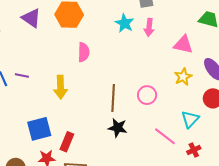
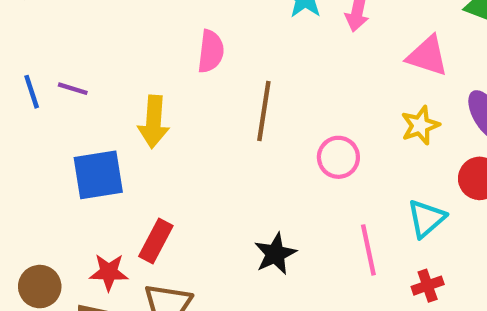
brown line: (113, 98) -> (264, 111), moved
black star: (118, 128) -> (275, 254), moved, turned 30
blue square: (39, 129) -> (98, 175), moved
pink line: (165, 136) -> (368, 250), turned 35

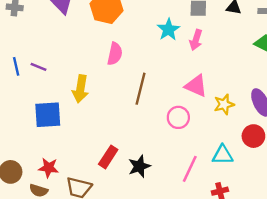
pink triangle: (428, 56) -> (196, 86), moved
cyan triangle: (426, 218) -> (223, 155), turned 35
red rectangle: (156, 241) -> (108, 157), moved
pink line: (368, 250) -> (190, 169), turned 32

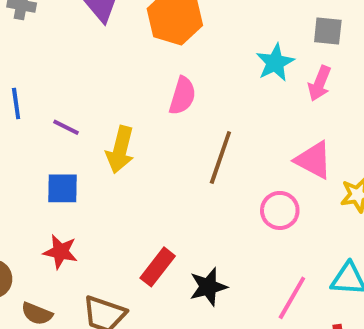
purple line: (38, 67) -> (66, 127), moved
blue square: (48, 115) -> (62, 188), size x0.7
red star: (49, 168) -> (60, 252), moved

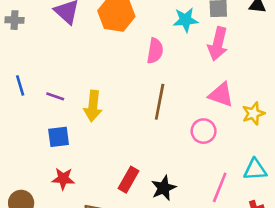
cyan star: (275, 63) -> (185, 20), moved, turned 30
pink arrow: (320, 83) -> (218, 44), size x1.4
pink semicircle: (182, 96) -> (155, 51), moved

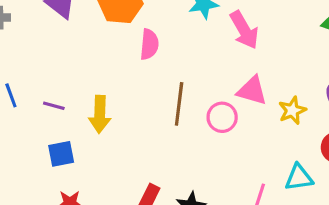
pink arrow: (218, 44) -> (244, 30), turned -40
pink semicircle: (155, 51) -> (149, 44), moved
pink circle: (204, 131) -> (222, 117), moved

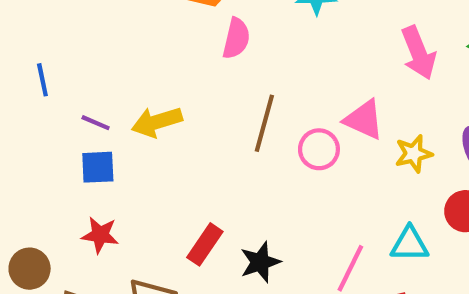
pink arrow: (244, 30) -> (418, 53), moved
purple line: (54, 106) -> (96, 123), moved
yellow arrow: (100, 114) -> (157, 122), turned 63

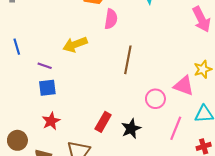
pink triangle: (364, 120) -> (184, 86), moved
yellow arrow: (157, 122) -> (75, 44), moved
pink circle: (319, 149) -> (155, 99), moved
red star: (100, 235) -> (51, 121), turned -30

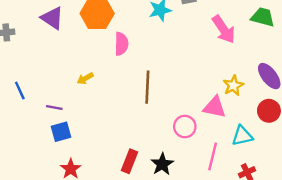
yellow arrow: (75, 44) -> (85, 78), size x0.6

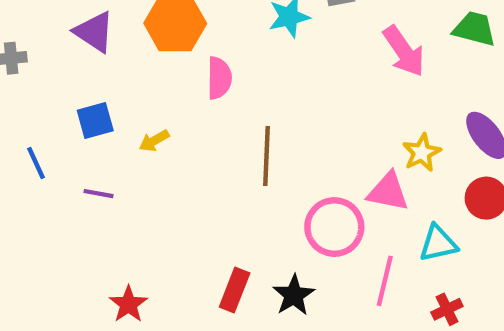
pink circle: (185, 127) -> (334, 227), size x1.4
blue square: (61, 132) -> (95, 121), moved

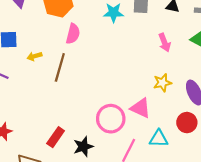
pink arrow: (404, 51) -> (165, 43), size x0.7
yellow star: (422, 153) -> (162, 83), moved
brown line: (266, 156) -> (60, 67), moved

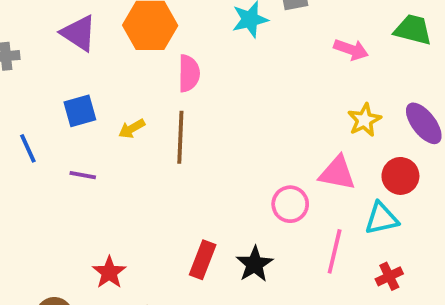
pink arrow: (165, 43) -> (351, 50), turned -36
pink circle: (111, 119) -> (290, 204), size x0.7
red circle: (187, 123) -> (400, 176), moved

